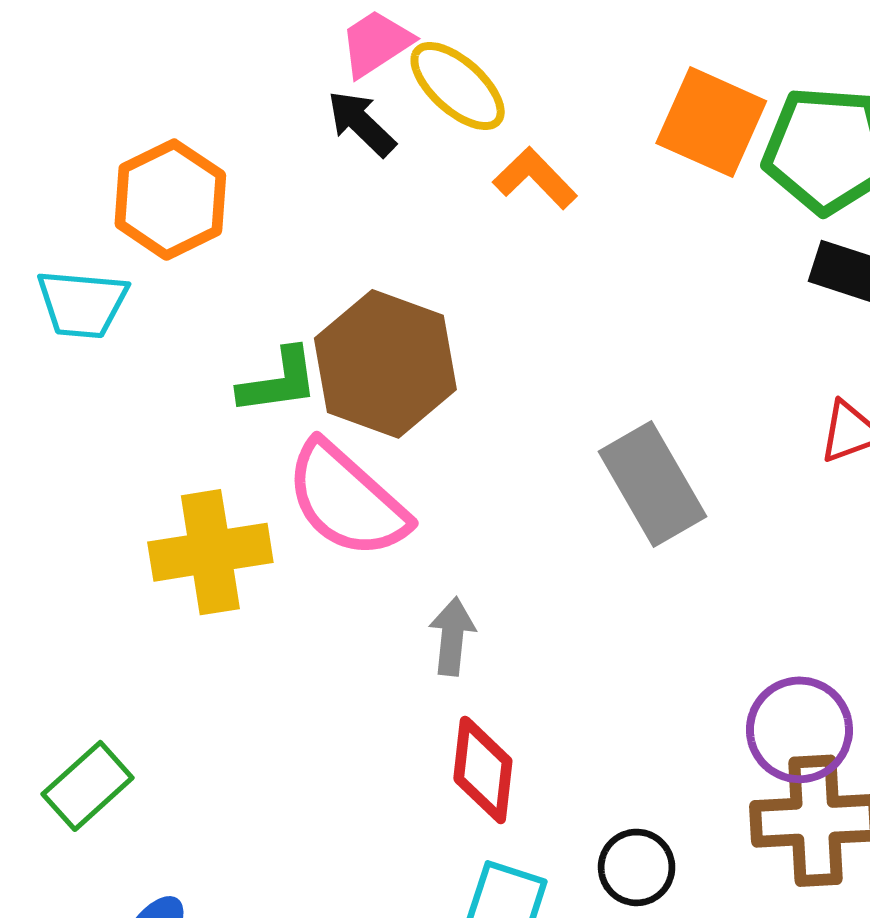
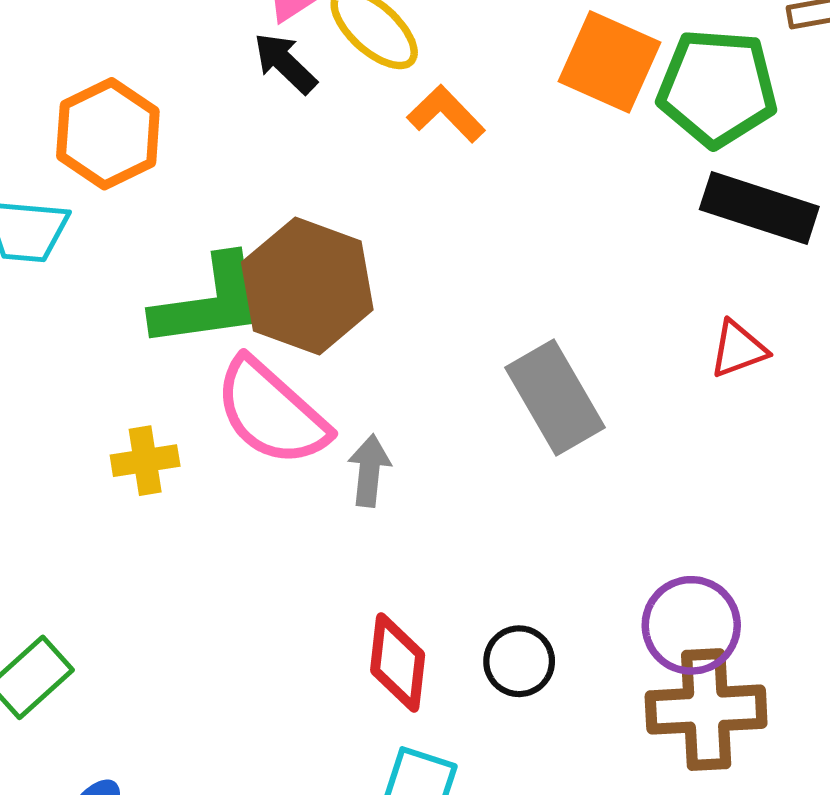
green L-shape: (279, 381) -> (208, 302), size x1.5
yellow cross: (210, 552) -> (145, 461), size x0.6
gray arrow: (452, 636) -> (369, 471), moved
black circle: (637, 867) -> (519, 661), moved

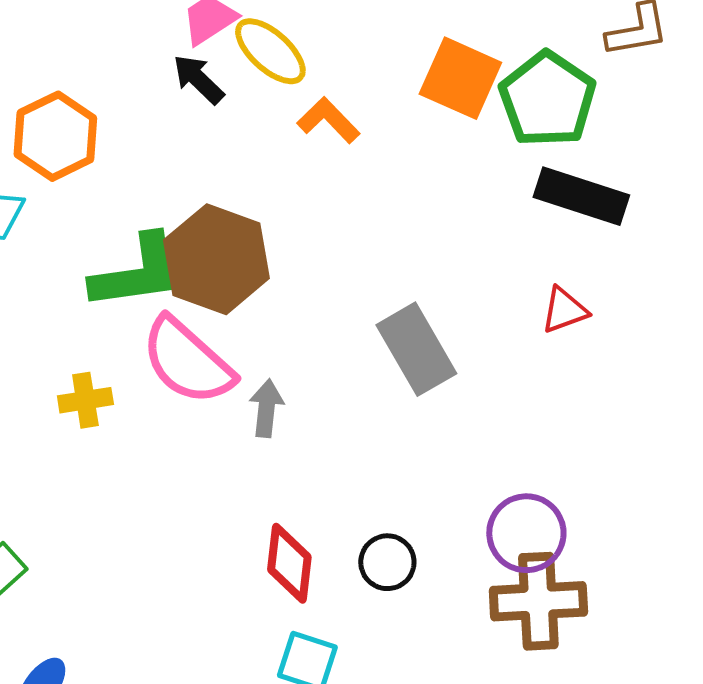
green pentagon: (717, 88) -> (547, 99), turned 30

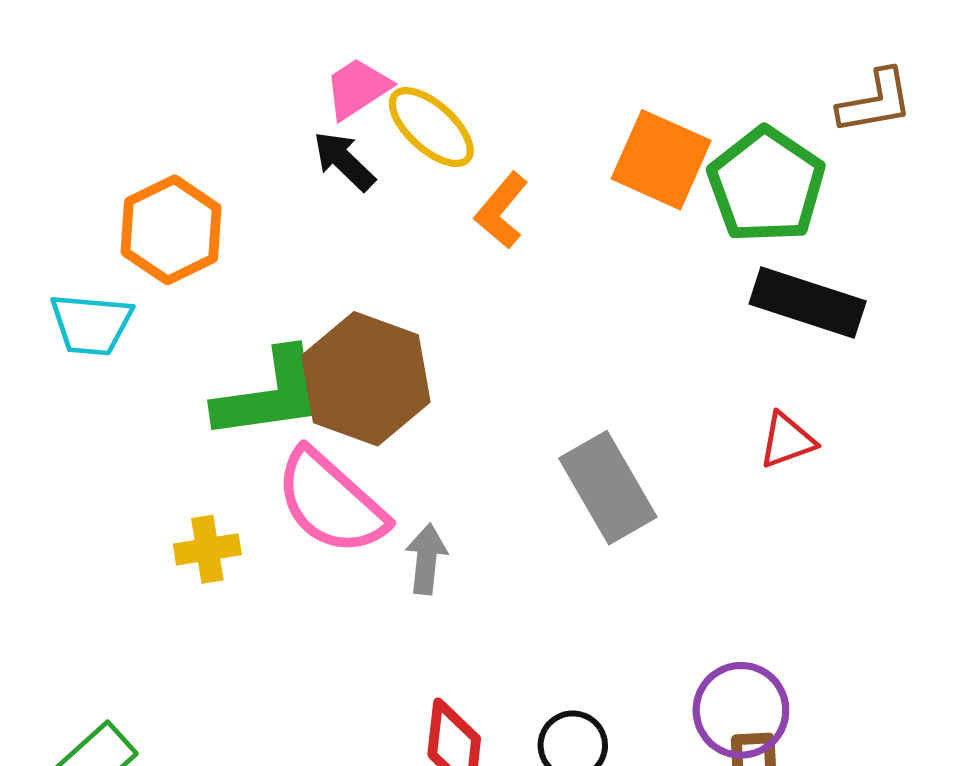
orange L-shape: (328, 120) -> (501, 211), turned -96

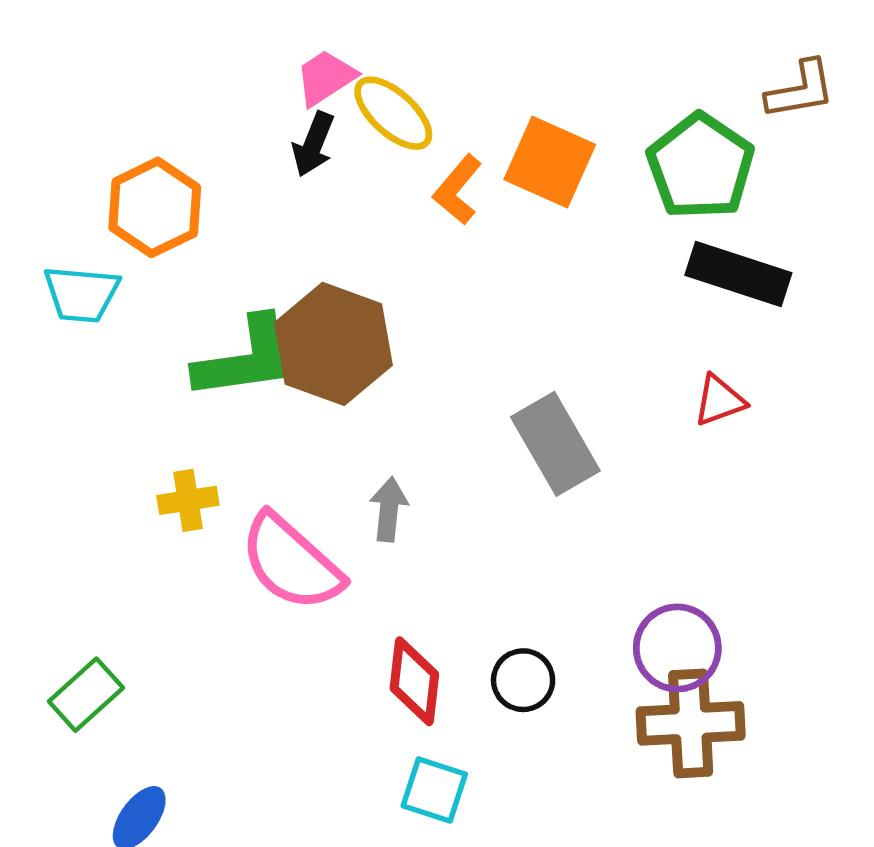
orange square: (661, 160) -> (550, 162), moved
black arrow: (344, 161) -> (313, 144), turned -112
pink semicircle: (331, 502) -> (291, 563), moved

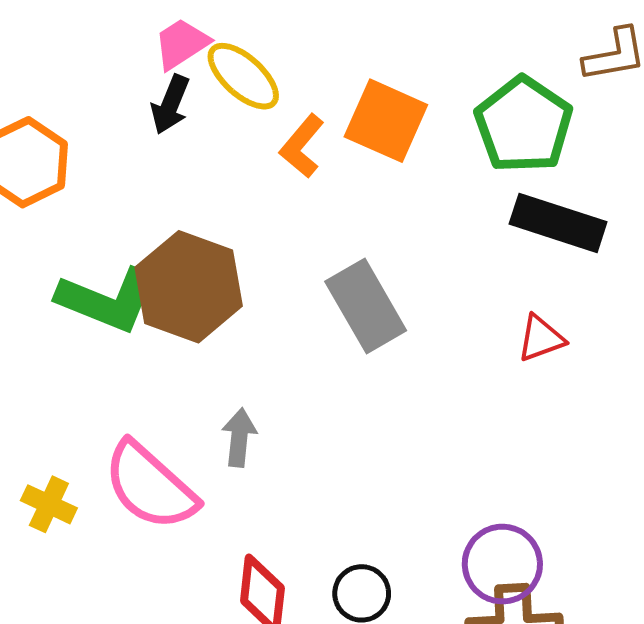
green L-shape: (245, 358) -> (108, 300), turned 30
gray rectangle: (555, 444) -> (366, 306), moved
yellow cross: (188, 500) -> (49, 504), moved, turned 34

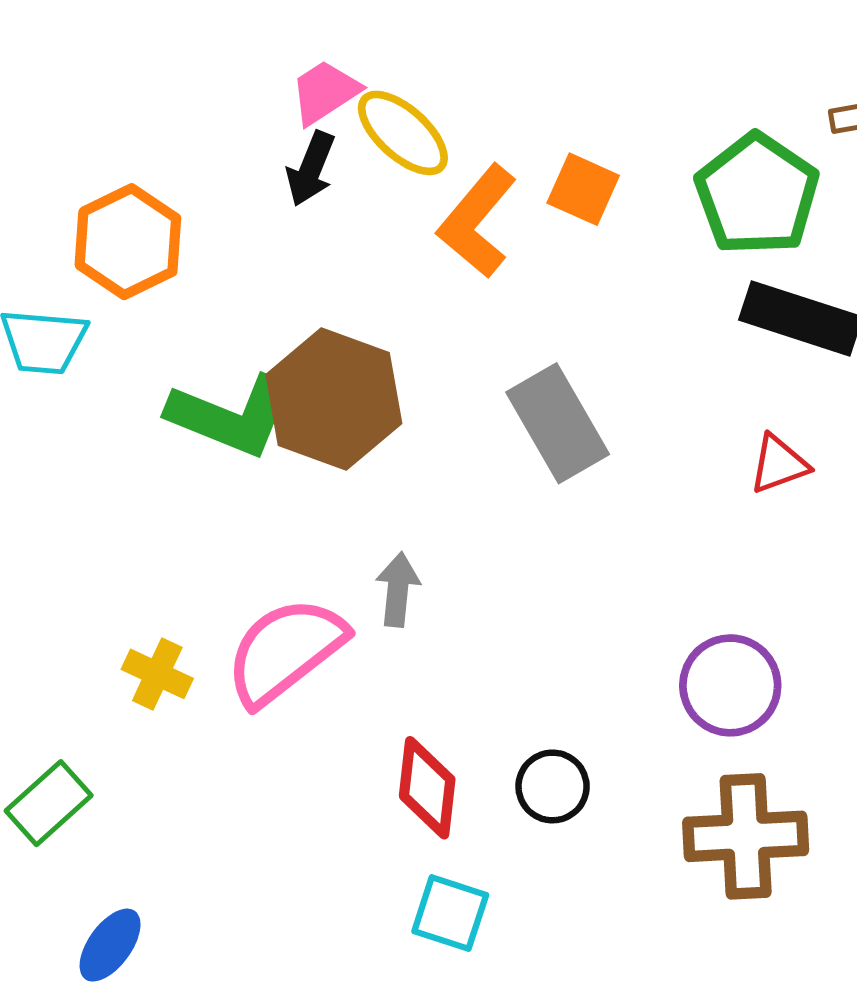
orange square: (386, 121) -> (583, 189), size x0.7
orange L-shape: (302, 146) -> (477, 221), size x1.4
pink semicircle: (150, 486) -> (285, 651), turned 100
purple circle: (502, 564) -> (730, 685), moved

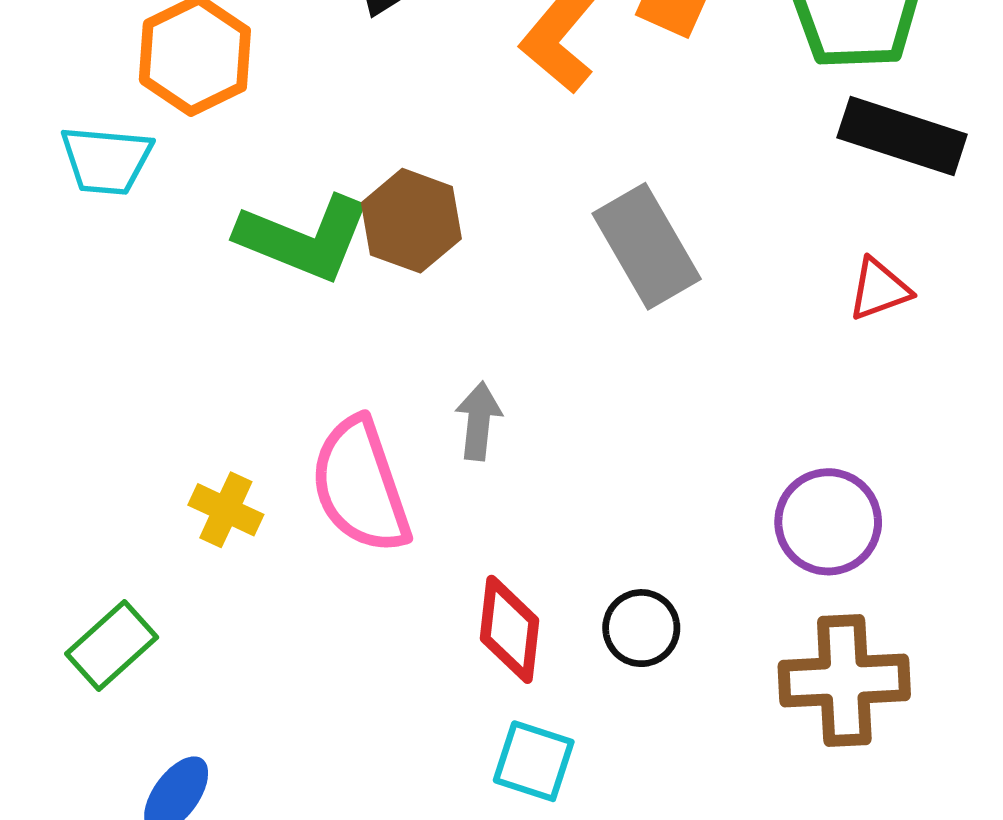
brown hexagon: (334, 399) -> (411, 221), size x0.7
pink semicircle: (285, 651) -> (360, 486), turned -71

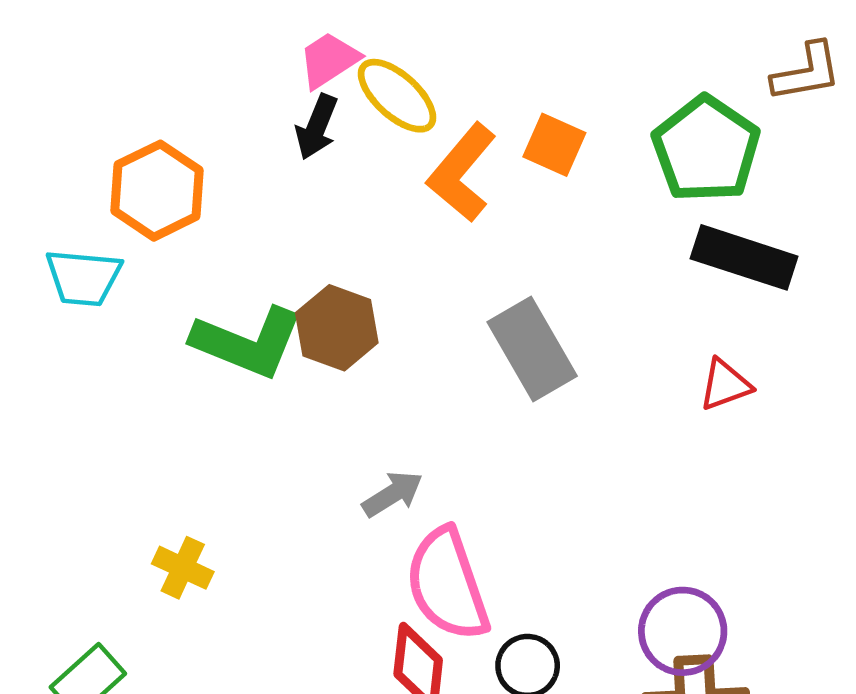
gray arrow: (479, 421) -> (393, 494), turned 52
pink semicircle: (360, 486) -> (447, 584), moved
purple circle: (828, 522) -> (683, 631), moved

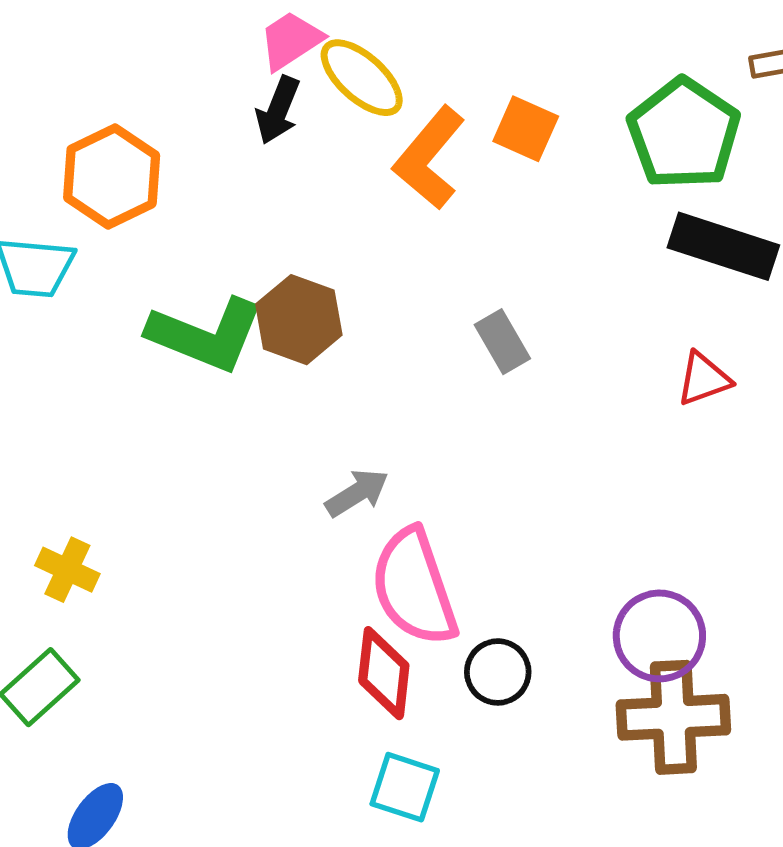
gray rectangle: (532, 349) -> (502, 342), size x0.6
yellow cross: (183, 568) -> (67, 570), moved

